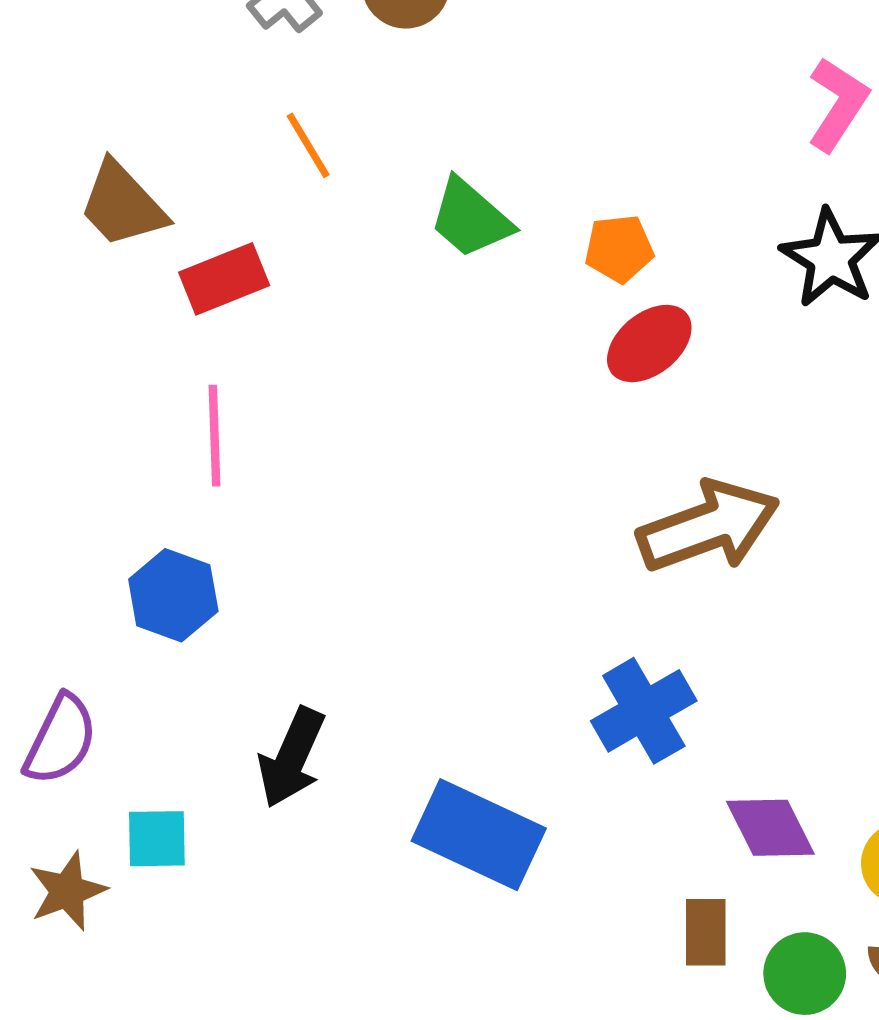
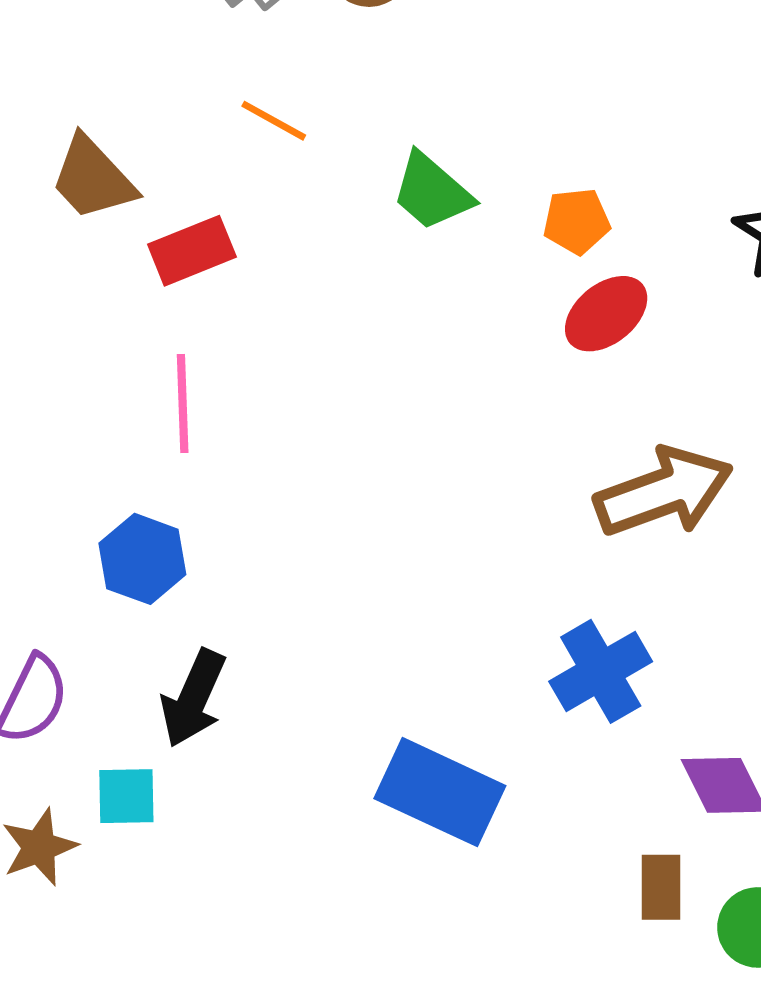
orange line: (308, 145) -> (274, 121), turned -30
black arrow: (292, 758) -> (193, 698), moved

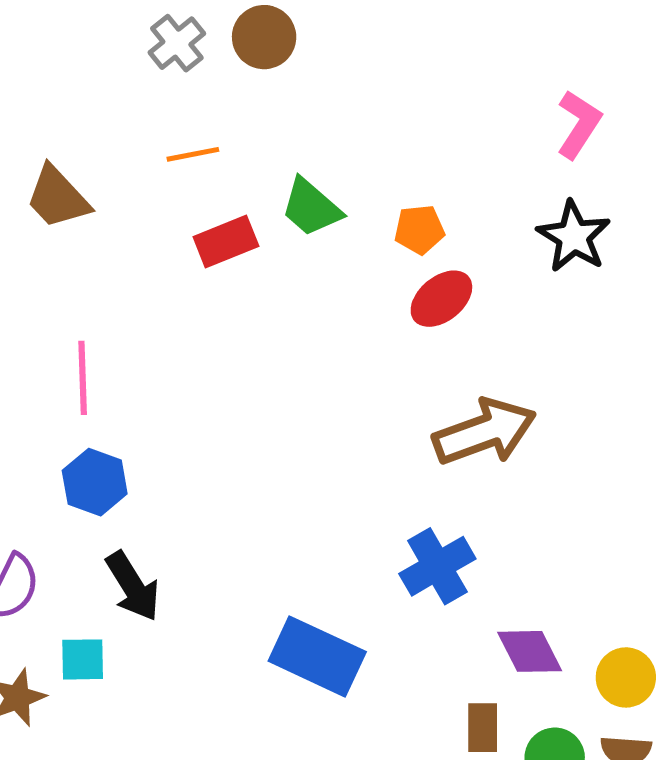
orange line: (274, 121) -> (193, 154), turned -40
red rectangle: (192, 251) -> (226, 242), moved
pink line: (183, 403) -> (83, 378), moved
black arrow: (193, 698) -> (133, 586), turned -56

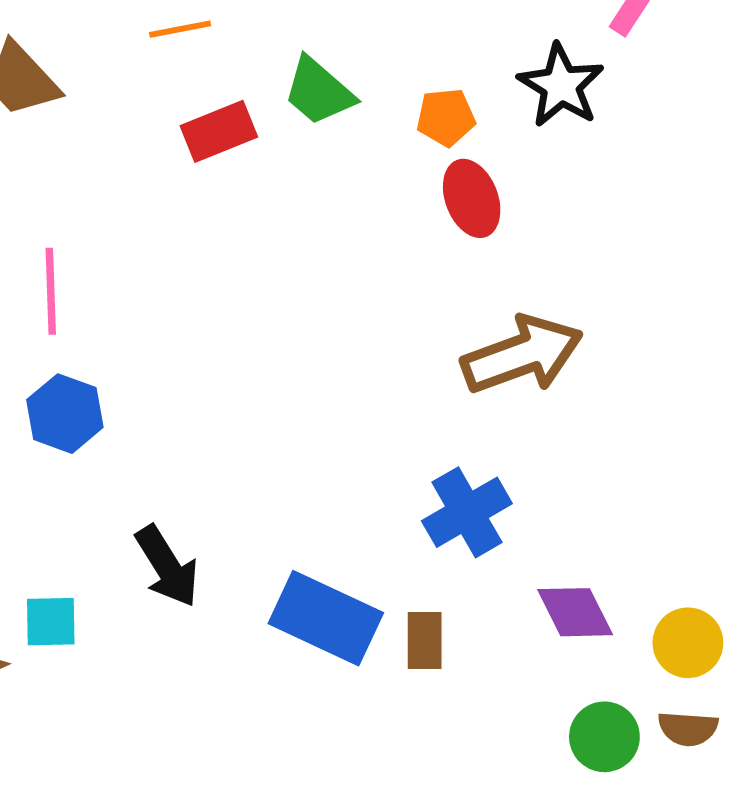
black star: (574, 237) -> (561, 86), moved
red ellipse: (441, 299) -> (472, 198), turned -72
black arrow: (133, 586) -> (167, 566), moved
brown rectangle: (483, 728) -> (425, 640), moved

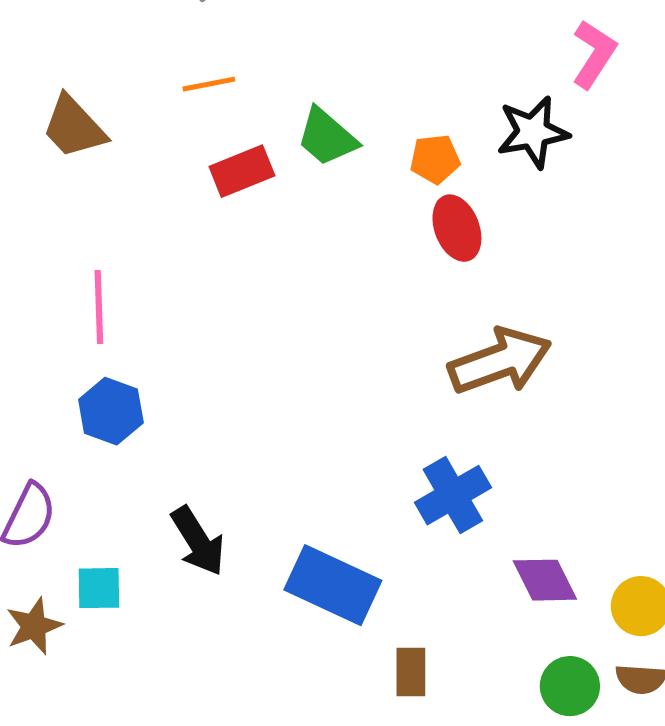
black star: (561, 86) -> (533, 132), turned 30
brown rectangle: (425, 640) -> (411, 672), moved

